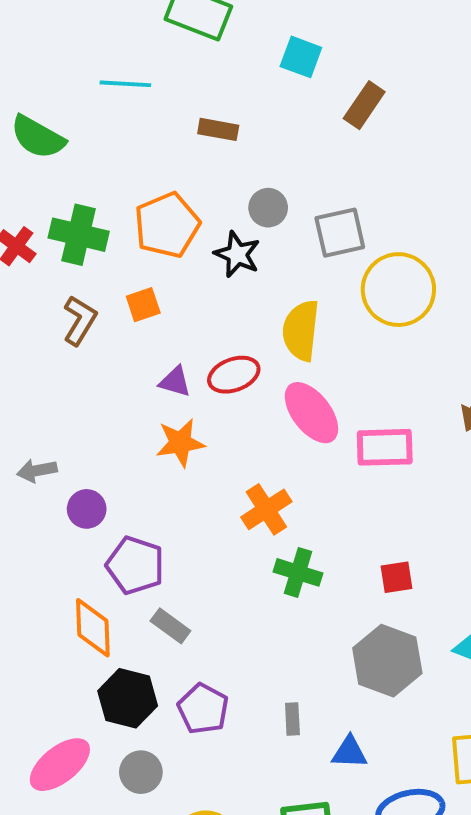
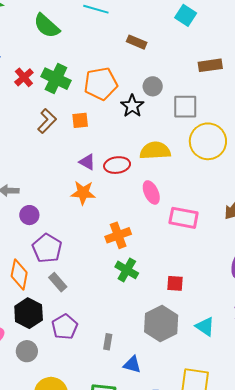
brown rectangle: (364, 105) -> (210, 65), moved, turned 35
yellow semicircle: (301, 330) -> (155, 151), turned 68
pink ellipse: (311, 413) -> (151, 192), size x0.7

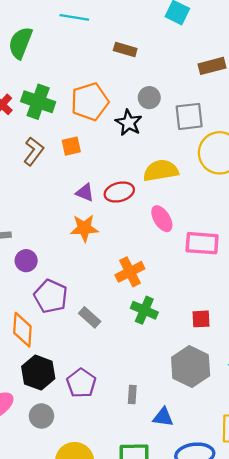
green semicircle: (47, 26) -> (20, 43), turned 76
gray rectangle: (58, 282) -> (90, 317), moved

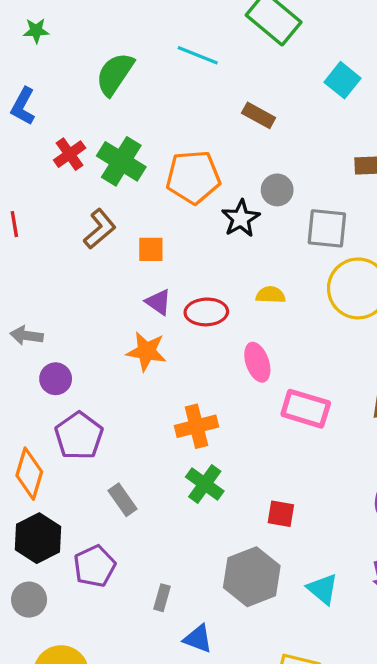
orange square: (71, 146) -> (151, 249), moved
yellow semicircle: (161, 171) -> (271, 295), size x0.6
gray rectangle: (90, 317) -> (123, 500), moved

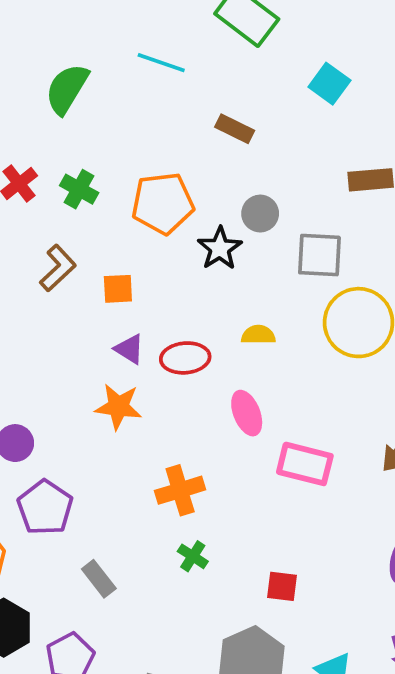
green cross: (121, 161) -> (79, 189), size x0.7
green cross: (205, 484) -> (193, 556), size x0.7

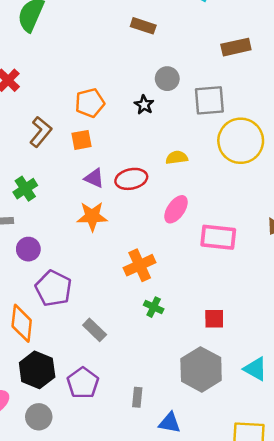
green cross: (79, 189) -> (25, 189), moved, turned 35
orange pentagon: (163, 203) -> (90, 103), moved, size x0.7
black star: (220, 248) -> (144, 105), size x0.7
pink ellipse: (247, 413) -> (176, 209), turned 64

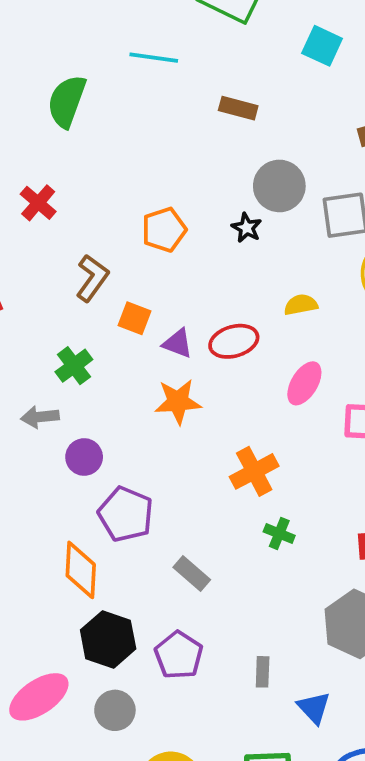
gray circle: (167, 79) -> (279, 186), size x1.4
orange square: (81, 140) -> (135, 318), moved, turned 35
blue triangle: (170, 423) -> (314, 708), turned 40

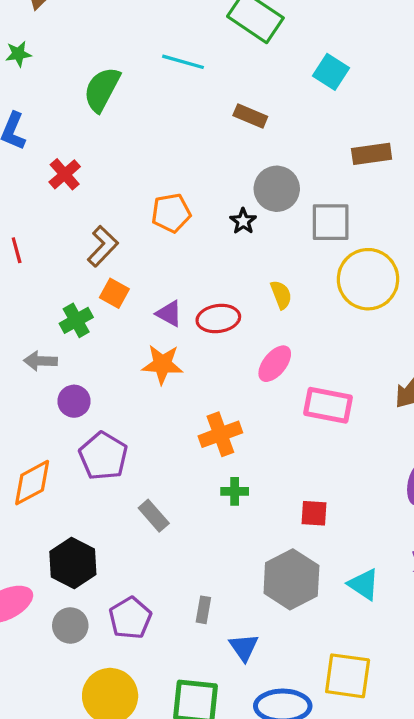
yellow semicircle: (301, 305) -> (281, 295), turned 72
orange square: (135, 318) -> (114, 293), moved
green cross: (279, 534) -> (235, 491), turned -30
orange diamond: (81, 570) -> (32, 483), moved, turned 51
purple pentagon: (179, 655) -> (130, 618), moved

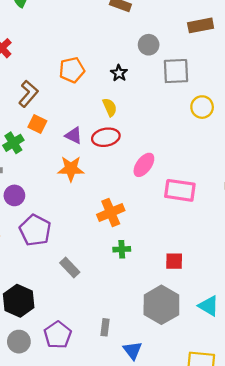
gray circle: (277, 189) -> (149, 45), moved, size x0.7
yellow circle: (368, 279) -> (202, 107), size x0.6
yellow semicircle: (281, 295) -> (110, 107), moved

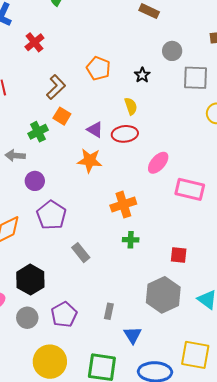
orange pentagon: (72, 70) -> (98, 68), turned 30

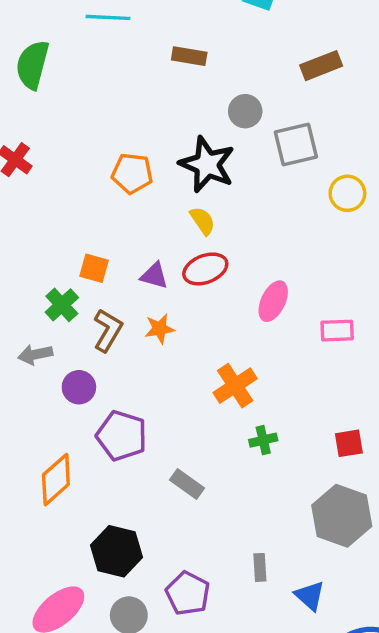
black star: (142, 75) -> (207, 164), size x2.0
brown L-shape: (56, 87) -> (108, 330), moved
orange star: (90, 160) -> (160, 329), size x0.7
pink rectangle: (190, 189) -> (337, 331), size x0.7

